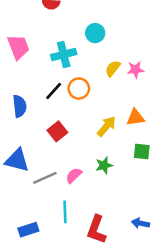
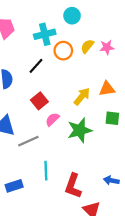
orange circle: (79, 89) -> (63, 51), moved
green star: (104, 165) -> (80, 130), size x1.6
pink semicircle: (74, 175) -> (52, 119), moved

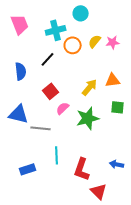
gray line: (28, 141) -> (41, 128), turned 30

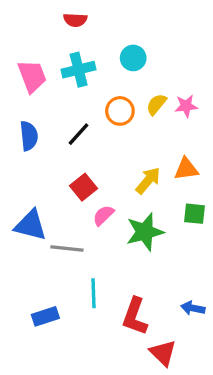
cyan cross: (56, 30) -> (79, 70), moved
blue semicircle: (21, 71) -> (29, 136), moved

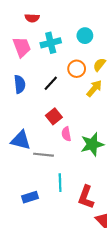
red semicircle: (75, 20) -> (32, 18), moved
yellow arrow: (148, 181) -> (94, 88), moved
pink semicircle: (103, 215) -> (66, 134), turned -56

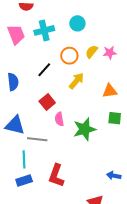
blue semicircle: (20, 84) -> (13, 82), moved
yellow arrow: (94, 88) -> (76, 81), moved
cyan line: (60, 183) -> (24, 159), moved
red L-shape: (86, 197) -> (56, 176), moved

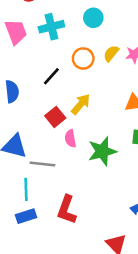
yellow arrow: (76, 81) -> (81, 104), moved

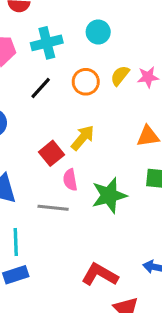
black line: (51, 76) -> (41, 88), moved
gray line: (42, 164) -> (53, 208), moved
red L-shape: (67, 210) -> (100, 275), moved, turned 100

